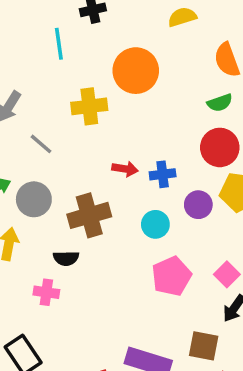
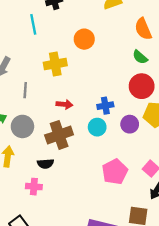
orange circle: (136, 71) -> (84, 39), size x0.7
green semicircle: (220, 103) -> (140, 57), turned 63
gray line: (41, 144) -> (25, 90), turned 56
red arrow: (125, 169) -> (64, 104), moved
cyan circle: (155, 224) -> (97, 127), moved

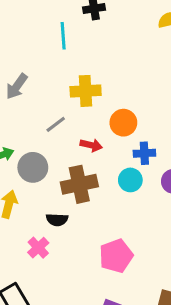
orange circle: (84, 39) -> (123, 123), moved
gray line: (25, 90) -> (56, 124), moved, turned 42
pink pentagon: (115, 172) -> (116, 256), moved
pink cross: (34, 187) -> (38, 248), turned 35

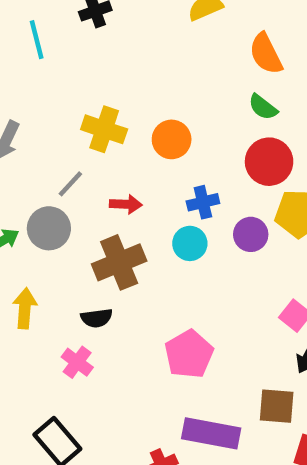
cyan line: (63, 36) -> (37, 40), moved
yellow cross: (86, 91) -> (104, 129), turned 32
orange circle: (123, 123) -> (172, 139), moved
gray circle: (33, 167) -> (49, 228), moved

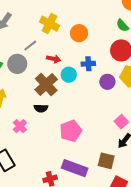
cyan circle: (190, 243) -> (69, 75), moved
brown cross: (119, 262) -> (46, 84), turned -30
black semicircle: (97, 318) -> (41, 108), moved

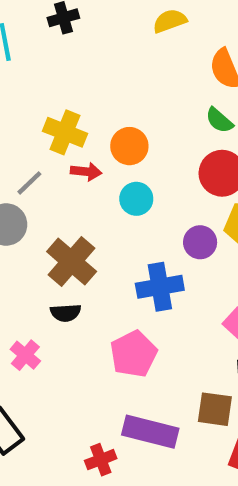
red arrow: (54, 59) -> (86, 172), moved
blue cross: (88, 64) -> (160, 287), moved, size x1.5
cyan circle: (69, 75) -> (136, 199), moved

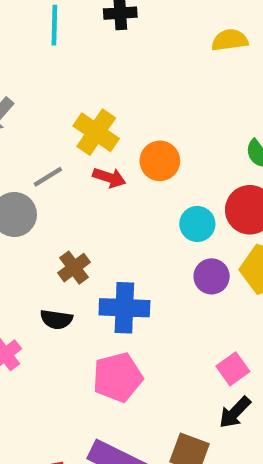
cyan circle: (136, 199) -> (197, 224), moved
brown cross: (72, 262) -> (74, 268), size x0.6
blue cross: (160, 287) -> (124, 308), moved

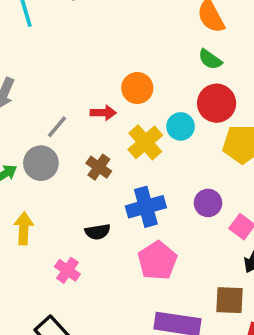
yellow cross: (96, 132) -> (145, 142), moved, turned 32
brown cross: (74, 268) -> (99, 167), moved
purple circle: (212, 276) -> (208, 203), moved

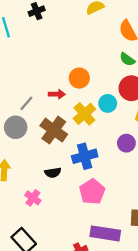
brown cross: (99, 167) -> (54, 130), size x1.6
purple circle: (208, 203) -> (126, 143), moved

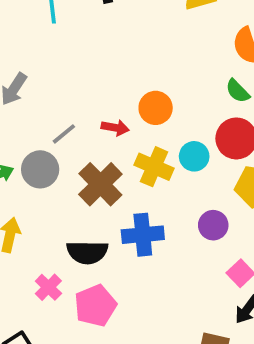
yellow cross: (84, 114) -> (154, 167), turned -35
black semicircle: (53, 173) -> (87, 252), size x1.5
pink pentagon: (92, 192) -> (95, 306), moved

